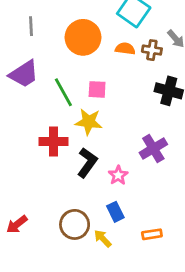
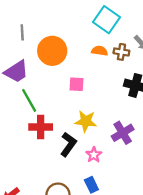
orange circle: (83, 37) -> (52, 51), moved
green line: (63, 92) -> (29, 100), moved
yellow star: (89, 122) -> (86, 121), moved

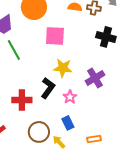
pink square: (76, 84) -> (55, 36), size x1.5
red cross: (41, 127) -> (22, 100), moved

